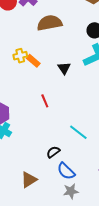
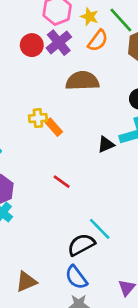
black triangle: (64, 68) -> (106, 144), moved, turned 32
red line: (45, 101) -> (62, 182), turned -40
black semicircle: (53, 152) -> (81, 245), moved, size x1.5

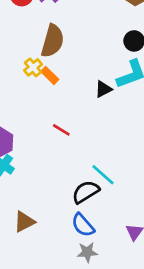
brown semicircle: (82, 81) -> (53, 41), moved, turned 112
yellow cross: (38, 118) -> (33, 67), turned -30
brown triangle: (26, 282) -> (24, 222), moved

